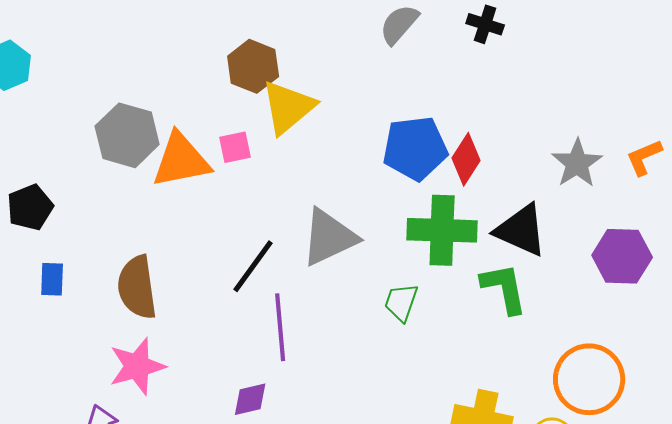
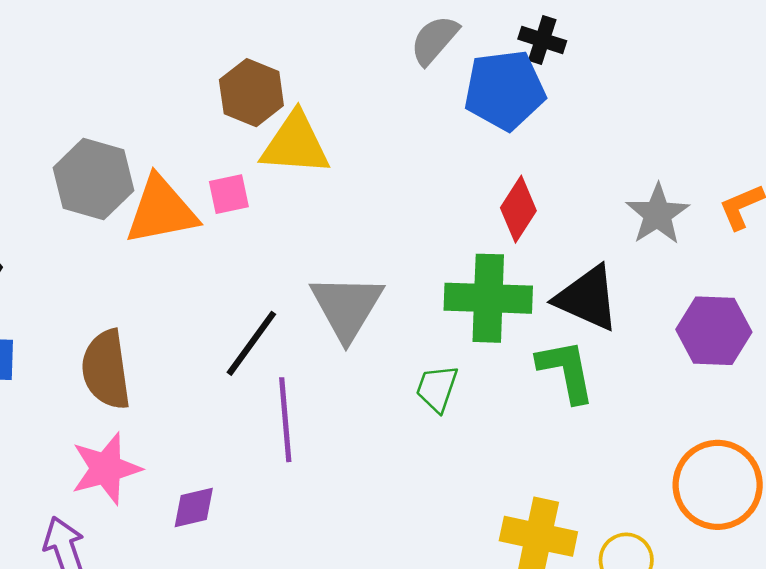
yellow triangle: (288, 107) -> (295, 144), turned 44
blue pentagon: (415, 148) -> (505, 90), moved
gray triangle: (329, 237) -> (347, 307), turned -34
orange circle: (589, 379) -> (718, 485), moved
purple diamond: (250, 399) -> (194, 507), moved

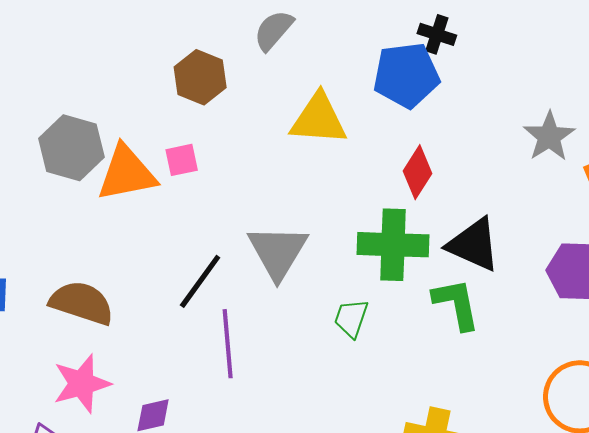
gray semicircle: (434, 40) -> (274, 30), moved
yellow triangle: (295, 144) -> (318, 119), moved
gray star: (657, 214) -> (549, 136), moved
brown semicircle: (106, 370) -> (82, 303), turned 116

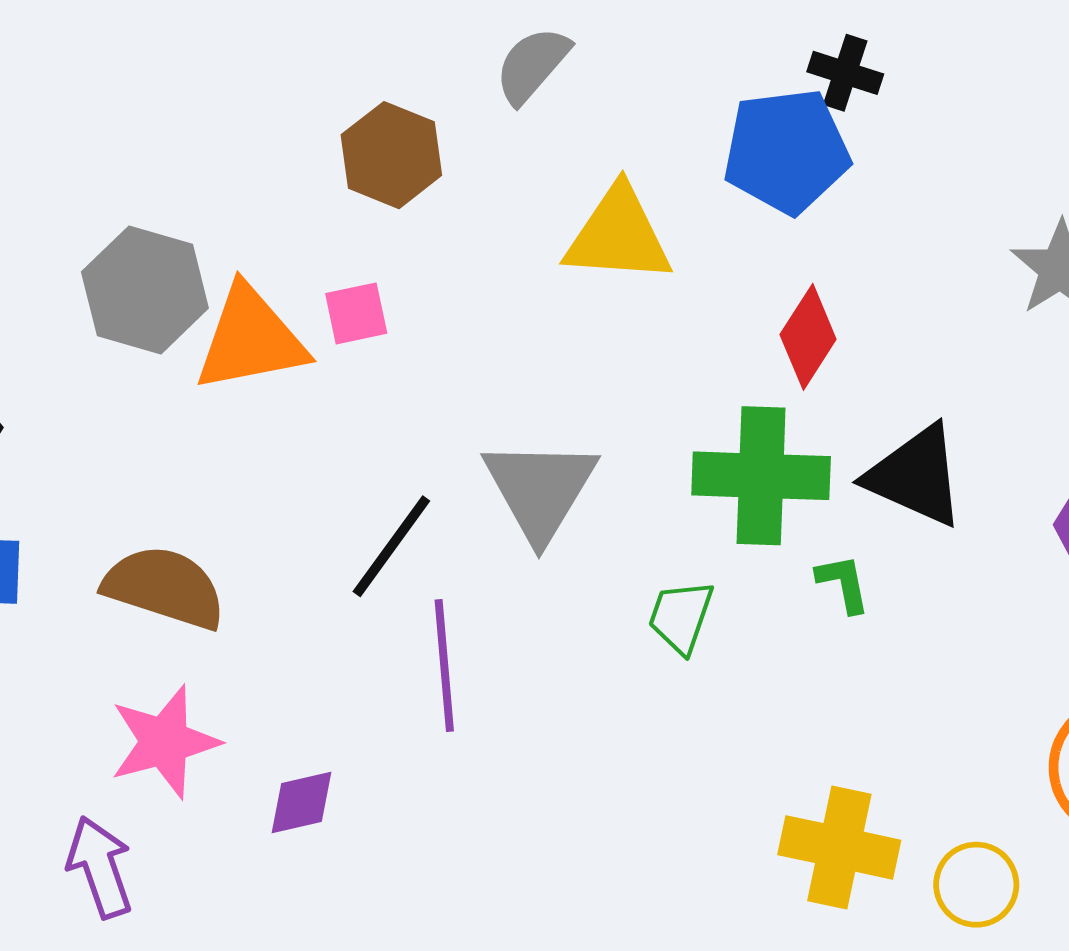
green L-shape: (456, 304) -> (843, 583), moved, size x0.6

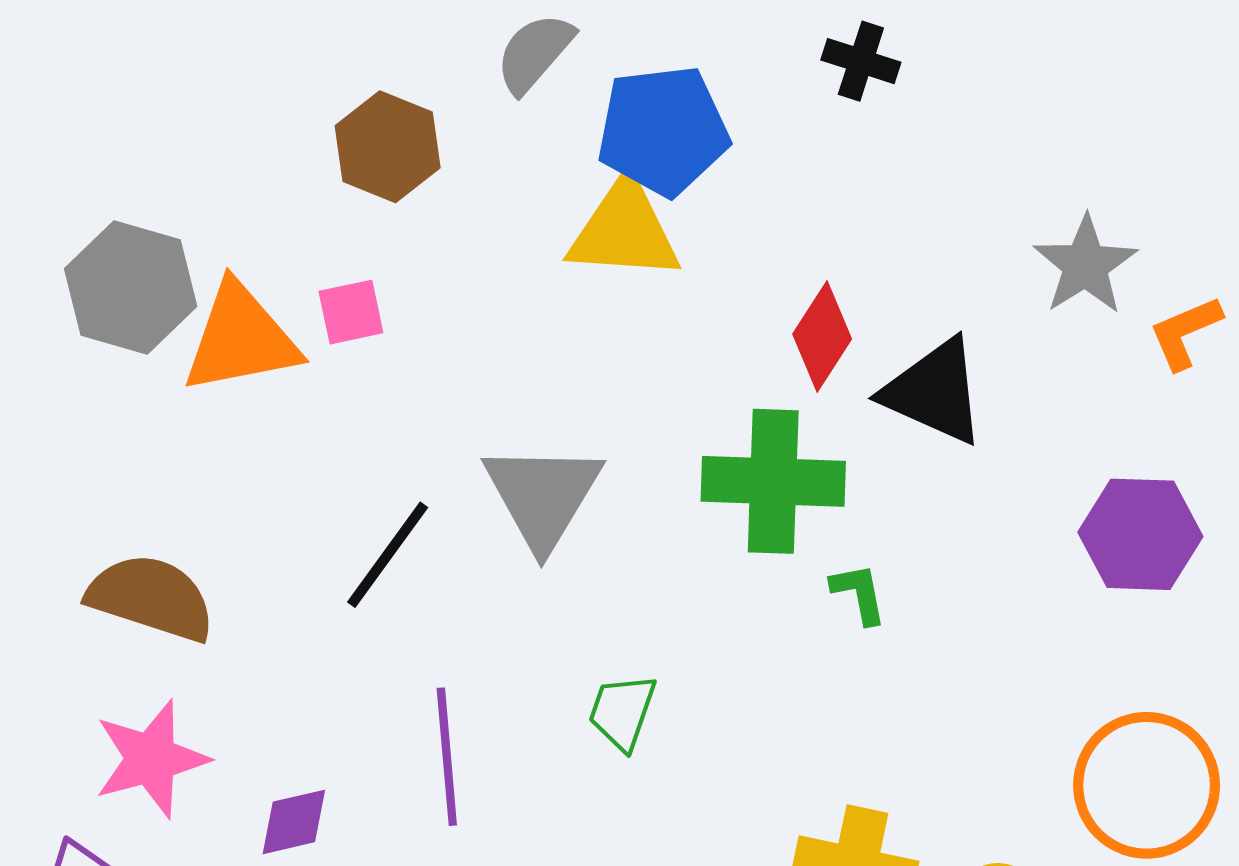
blue pentagon: (787, 151) -> (663, 130), moved
black triangle: (916, 476) -> (934, 392), moved
green trapezoid: (681, 617) -> (622, 712), moved
purple line: (444, 666) -> (447, 757), moved

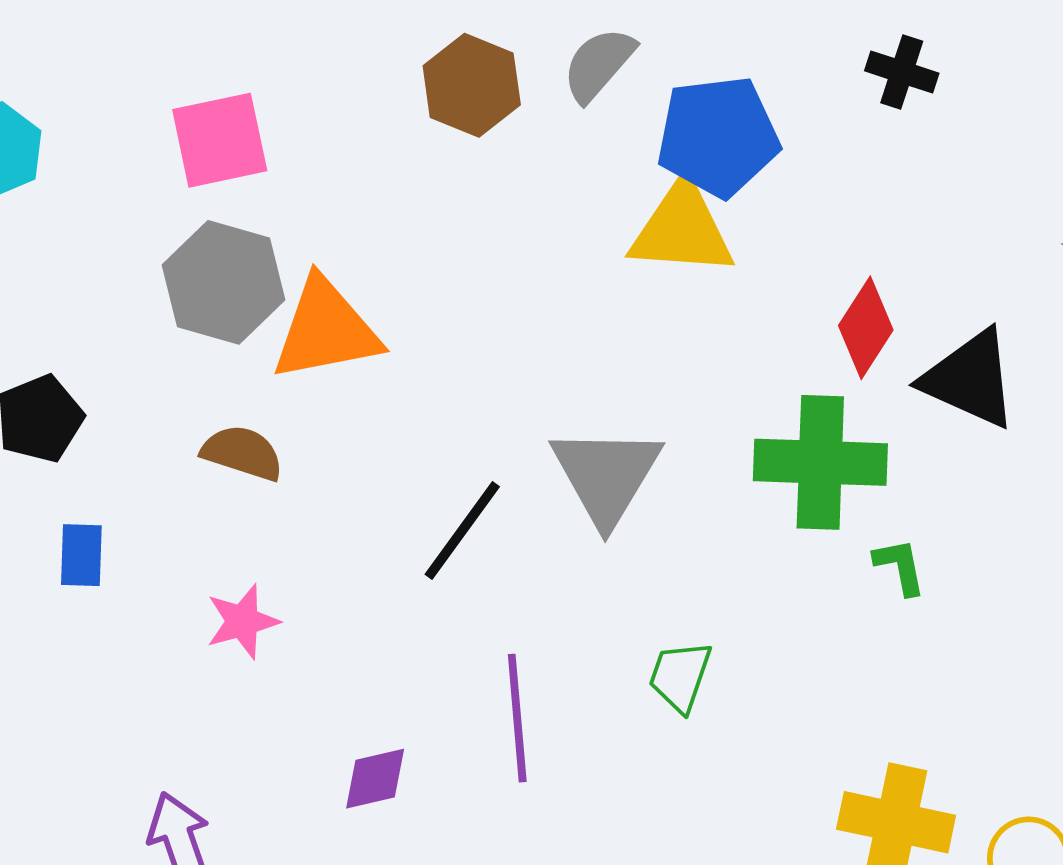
brown hexagon: (388, 147) -> (472, 85), moved
pink square: (351, 312) -> (220, 140), moved, size x1.6
brown semicircle: (151, 598) -> (242, 453), moved, size x0.7
pink star: (151, 759) -> (242, 621), moved, size x0.7

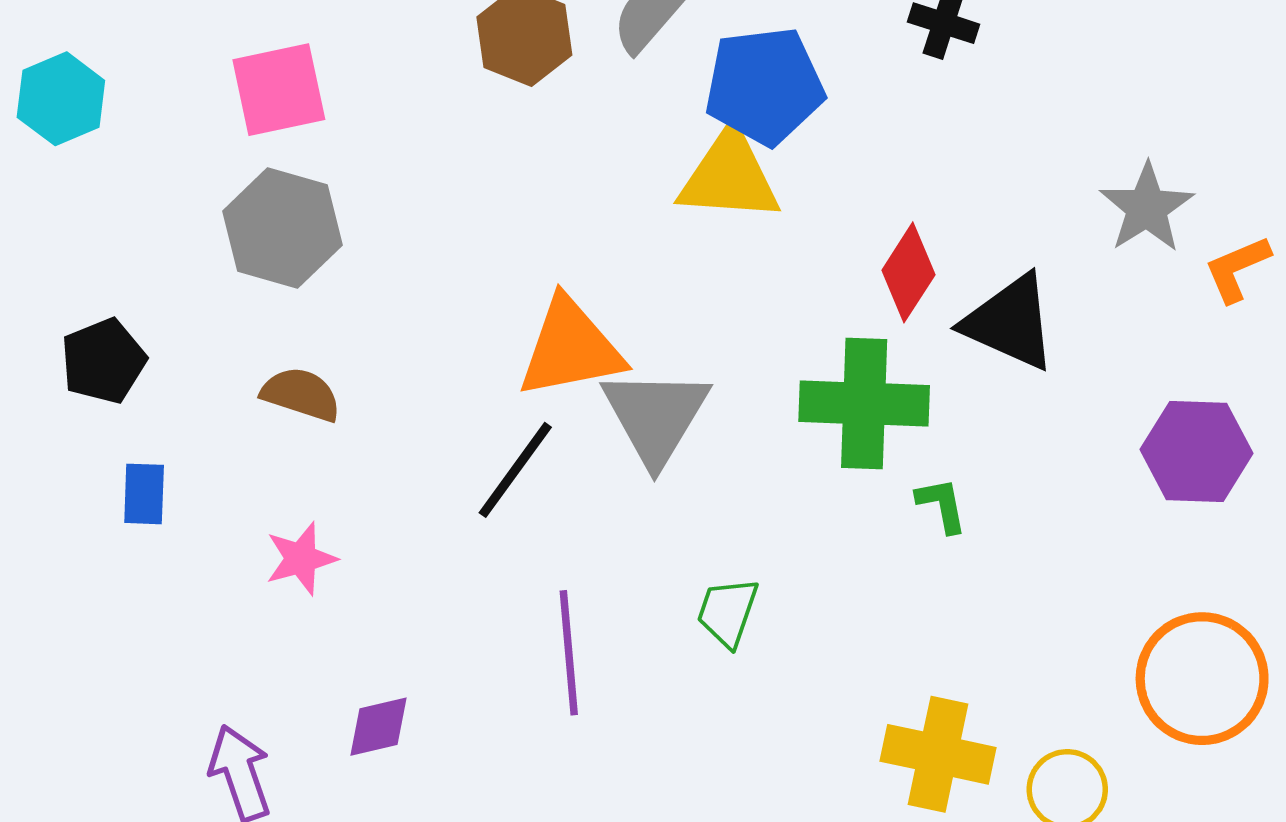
orange triangle: (326, 330) -> (571, 348), moved
purple diamond: (375, 779) -> (379, 727), moved

